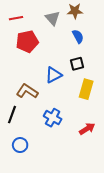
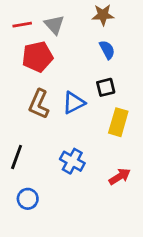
gray triangle: (53, 18) -> (54, 25), moved
brown L-shape: (27, 91) -> (39, 104), moved, turned -100

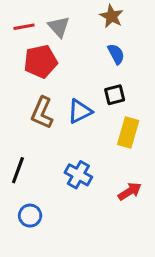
brown star: (103, 15) -> (112, 16), turned 30

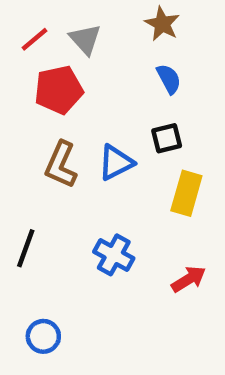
red line: (24, 27) -> (35, 39), turned -30
blue circle: (30, 216) -> (43, 336), moved

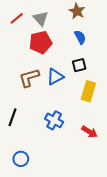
red pentagon: (59, 90) -> (41, 42), moved
brown L-shape: (61, 165) -> (29, 78), turned 50
red arrow: (189, 279) -> (89, 132), turned 63

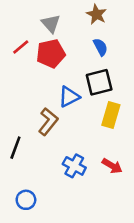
red line: (17, 18) -> (21, 47), moved
black square: (79, 65) -> (99, 82), size x1.5
brown L-shape: (29, 78) -> (48, 121), moved, turned 145
blue cross: (54, 120) -> (74, 166), moved

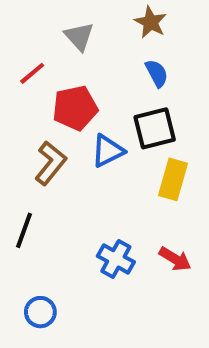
red pentagon: (51, 54) -> (75, 108), moved
brown L-shape: (48, 121) -> (51, 163), moved

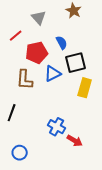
blue semicircle: (157, 73) -> (62, 43), moved
brown L-shape: (51, 163) -> (25, 80), turned 145
red arrow: (175, 259) -> (75, 141), moved

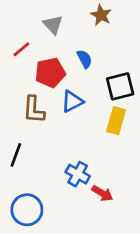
black square: (76, 63) -> (120, 86), moved
blue circle: (20, 153) -> (27, 210), size x1.5

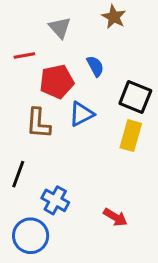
red line: (21, 49) -> (24, 55), turned 30
black square: (120, 86) -> (135, 97), turned 36
blue cross: (78, 174) -> (55, 200), moved

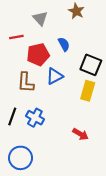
blue cross: (55, 200) -> (35, 118), moved
red arrow: (115, 217) -> (80, 134), moved

